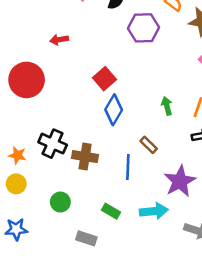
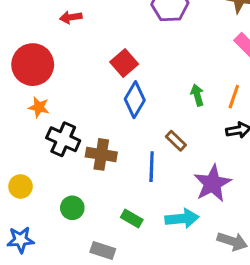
orange star: (17, 155) -> (39, 107), moved

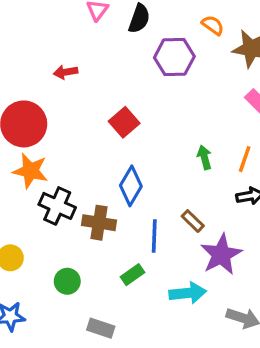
blue diamond: (135, 100) -> (131, 186), moved
orange star: (39, 107) -> (30, 171), size x1.5
brown rectangle: (176, 141) -> (193, 221), moved
green rectangle: (132, 218) -> (132, 275), moved, turned -65

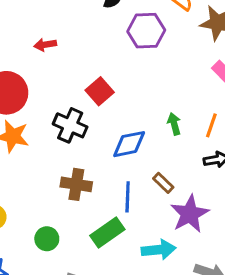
blue diamond: (131, 186) -> (129, 144), moved, turned 48
black cross: (57, 206) -> (70, 125), moved
green rectangle: (132, 275) -> (107, 233), size x1.5

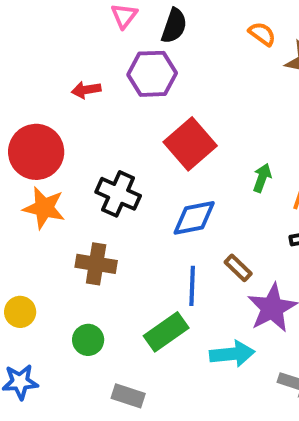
purple hexagon: (146, 31) -> (152, 74), moved
red square: (100, 91) -> (190, 144), moved, size x1.4
green arrow: (174, 124) -> (262, 178), moved, turned 35
brown cross: (76, 184) -> (96, 264), moved

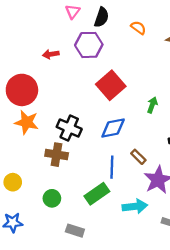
orange semicircle: (262, 34) -> (138, 28), moved
black cross: (118, 194) -> (69, 128), moved

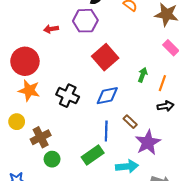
brown cross: (57, 155) -> (41, 137), moved, turned -36
yellow circle: (13, 182) -> (17, 122), moved

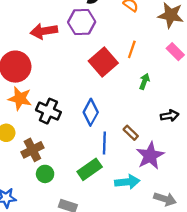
red arrow: (51, 29) -> (44, 31), size x1.6
orange line: (162, 83) -> (132, 49), moved
black cross: (68, 96) -> (48, 111), moved
blue diamond: (107, 96) -> (91, 112), moved, turned -50

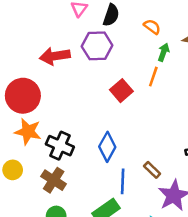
red square: (103, 62) -> (121, 91), size x0.7
green arrow: (144, 81) -> (164, 52), moved
brown cross: (32, 150) -> (54, 180), moved, turned -30

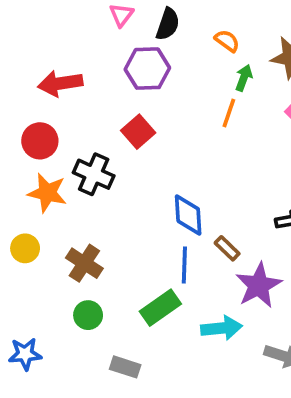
red arrow: (55, 56) -> (60, 83), moved
red square: (121, 91) -> (138, 132), moved
red circle: (23, 96) -> (40, 141), size x0.7
black cross: (60, 146) -> (94, 174), moved
blue diamond: (107, 147) -> (188, 215), moved, turned -32

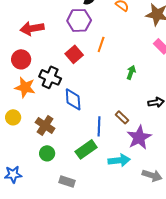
green arrow: (244, 78) -> (131, 72), moved
orange line: (229, 113) -> (101, 44), moved
blue diamond: (188, 215) -> (73, 99), moved

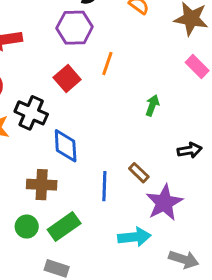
brown cross: (45, 125) -> (42, 185), moved, turned -30
green rectangle: (86, 149) -> (64, 227), moved

